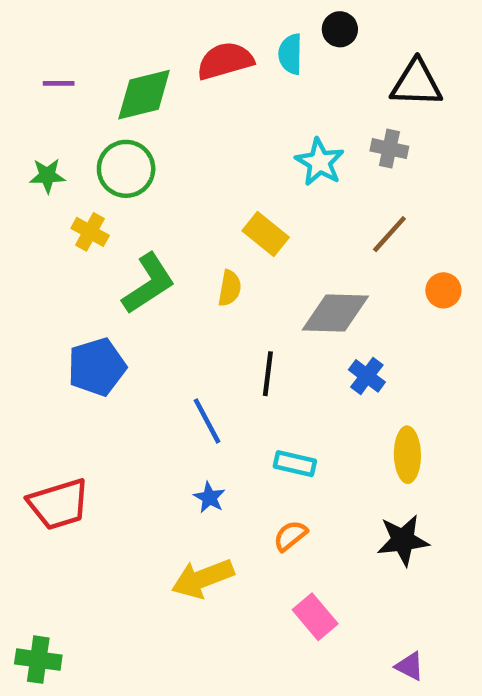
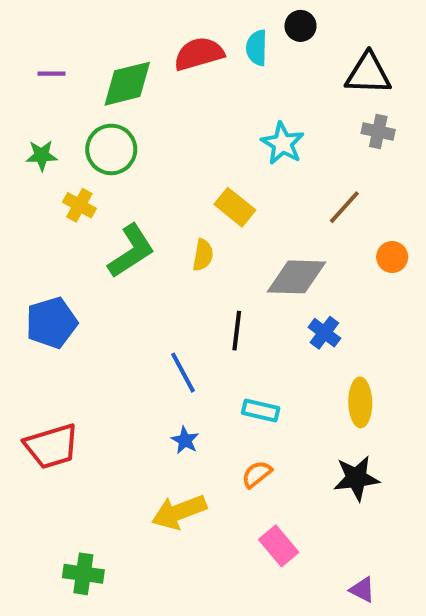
gray cross: (389, 149) -> (378, 131), moved
blue pentagon: (97, 367) -> (51, 323), moved
green cross: (38, 660) -> (83, 574), moved

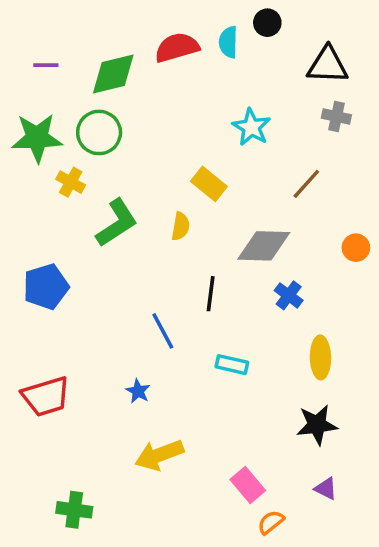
green star: (42, 155) -> (37, 138), size x1.8
orange circle: (392, 257) -> (356, 248), moved
blue star: (185, 440) -> (138, 391), moved
orange semicircle: (257, 474) -> (271, 522), moved
purple triangle: (362, 590) -> (326, 489), moved

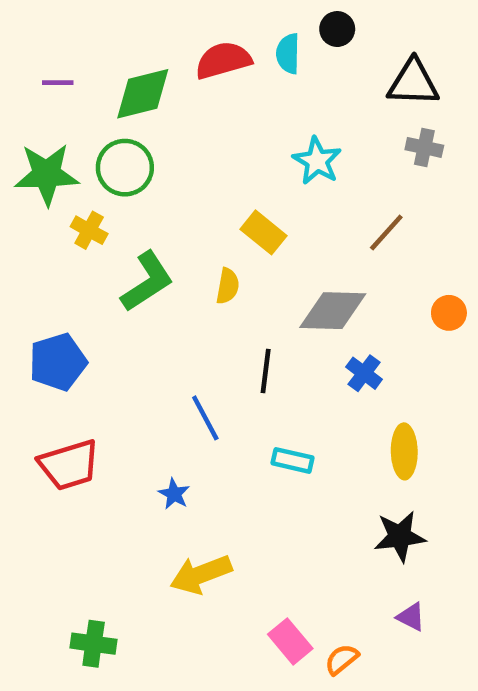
red trapezoid: (46, 396) -> (69, 465), moved
pink rectangle: (248, 485) -> (290, 641), moved

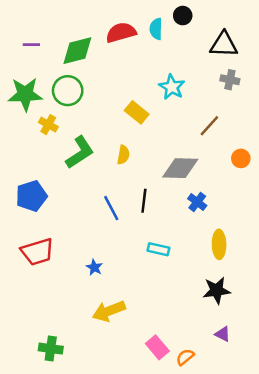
yellow rectangle: (263, 232) -> (137, 112), moved
orange circle: (449, 313) -> (241, 158), moved
blue line: (205, 418) -> (111, 208), moved

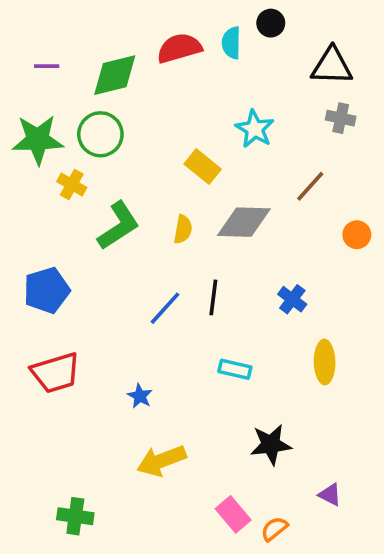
gray diamond: (180, 168) -> (244, 222), moved
blue line: (111, 208) -> (165, 308), turned 70
black star: (217, 290) -> (271, 444), moved

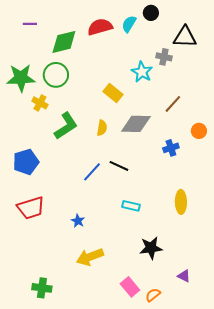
cyan semicircle: (231, 43) -> (129, 24), turned 30
purple line: (47, 66) -> (30, 24), moved
gray cross: (341, 118) -> (164, 57), moved
black line: (213, 297) -> (119, 166), turned -72
blue cross: (292, 299) -> (171, 148), moved, turned 35

